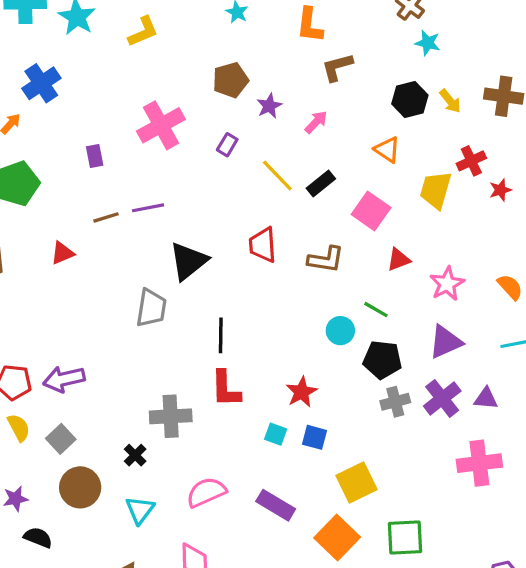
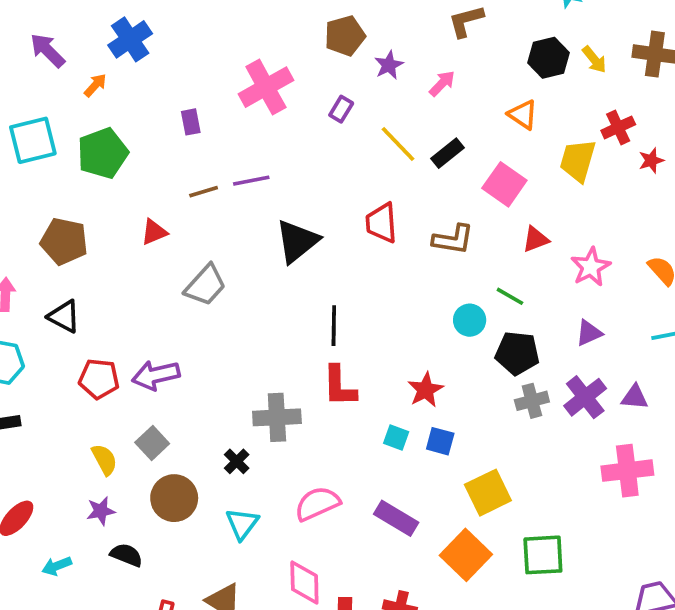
gray trapezoid: (151, 308) -> (205, 285), moved, turned 33
purple triangle: (445, 342) -> (589, 333), size x0.7
yellow semicircle: (19, 428) -> (104, 460), moved

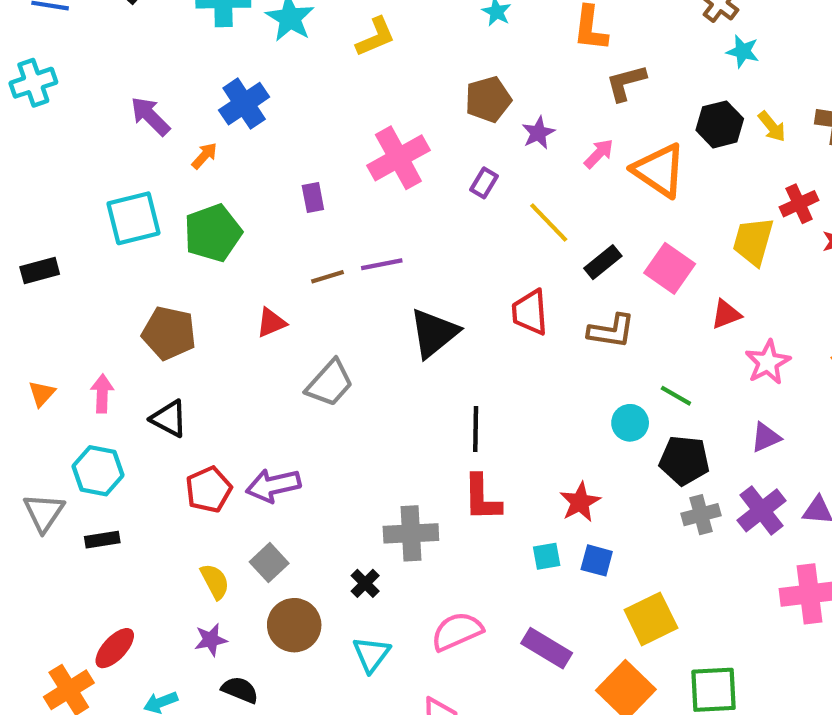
orange triangle: (523, 115) -> (659, 170), moved, size x1.6
black rectangle: (448, 153) -> (603, 262), moved
red triangle: (536, 239) -> (726, 314), moved
red pentagon: (99, 379) -> (209, 490), turned -30
cyan square: (396, 438) -> (547, 556), turned -30

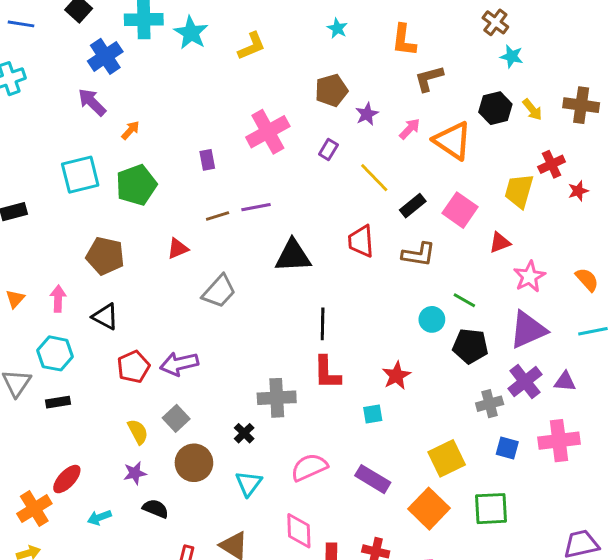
blue cross: (244, 104) -> (105, 56), moved
black triangle: (434, 333) -> (293, 256), turned 36
purple triangle: (766, 437) -> (528, 330), size x1.8
gray cross: (701, 515) -> (490, 404), moved
blue square: (597, 560) -> (507, 448), moved

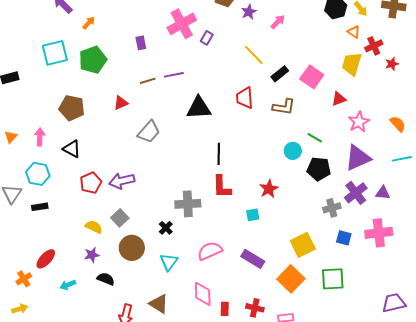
orange triangle: (453, 141) -> (354, 32), moved, size x0.5
purple rectangle: (328, 149) -> (207, 38), moved
yellow semicircle: (138, 432) -> (94, 227), turned -36
orange cross: (34, 509) -> (24, 279), size x0.7

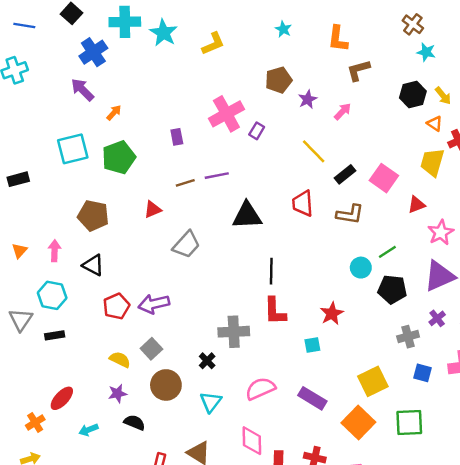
green line: (315, 138) -> (387, 252), turned -63
purple cross: (356, 193) -> (437, 318), size x0.6

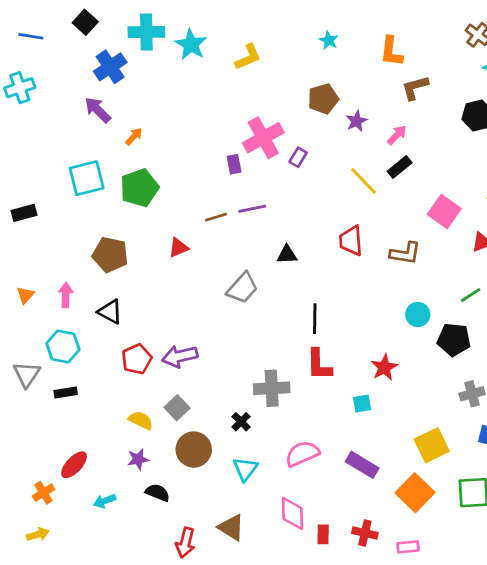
purple rectangle: (177, 137) -> (234, 164), moved
black rectangle: (345, 174) -> (400, 167), moved
black triangle: (247, 216) -> (287, 255), size x0.6
gray trapezoid: (187, 245) -> (242, 288), moved
green line: (387, 252) -> (471, 295), moved

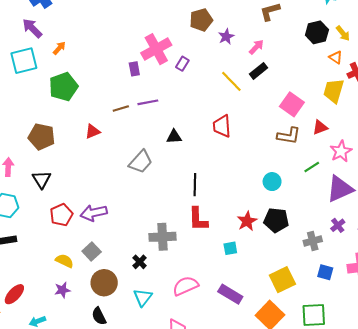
cyan square: (87, 178) -> (24, 61), moved
brown L-shape: (405, 253) -> (289, 136), moved
black triangle: (110, 312) -> (42, 179), turned 30
black pentagon: (454, 340) -> (276, 220), moved
black semicircle: (158, 493) -> (99, 316), moved, turned -138

